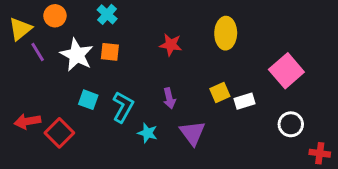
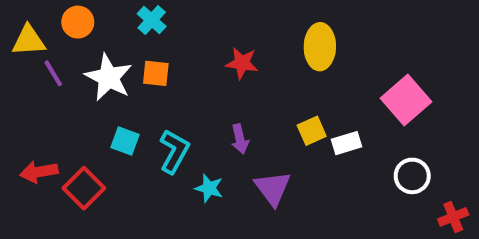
yellow triangle: (20, 29) -> (29, 41), turned 35
red cross: (320, 153) -> (453, 217), turned -30

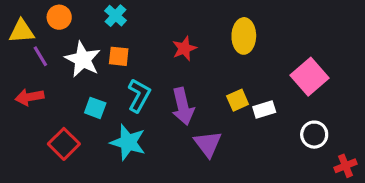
red star: (242, 63) -> (184, 48), turned -30
purple arrow: (240, 139) -> (183, 106), size x1.6
cyan L-shape: (174, 151) -> (139, 95), moved
red arrow: (39, 172) -> (29, 97), moved
cyan star: (209, 188) -> (128, 142), moved, size x1.6

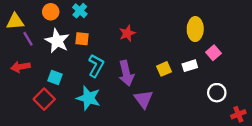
orange circle: (59, 17) -> (51, 12), moved
yellow ellipse: (244, 36) -> (195, 29), moved
pink square: (310, 77) -> (214, 53), size x0.6
cyan square: (95, 108) -> (55, 78), moved
white rectangle: (264, 109) -> (190, 66), moved

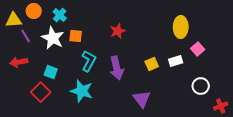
cyan cross: (80, 11) -> (60, 15), moved
orange circle: (51, 12) -> (34, 11), moved
purple triangle: (143, 99) -> (142, 99), moved

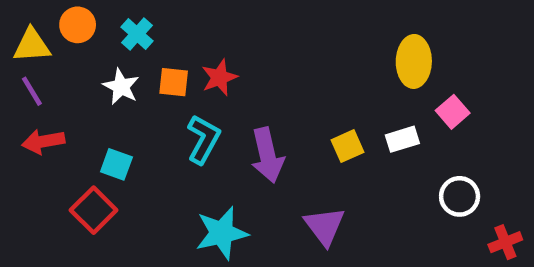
red star: (118, 31) -> (219, 77), moved
purple line: (26, 36) -> (32, 91), moved
white star: (53, 38) -> (121, 87), size x0.7
cyan star: (82, 91) -> (222, 233), moved, turned -30

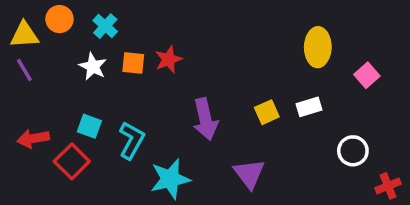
pink square: (453, 112) -> (367, 75), moved
cyan L-shape: (203, 139) -> (132, 140), moved
red arrow: (43, 142) -> (33, 139), moved

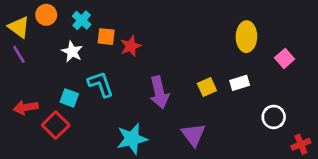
yellow triangle: (24, 35) -> (19, 27), turned 40
orange square: (133, 63) -> (106, 37), moved
cyan L-shape: (132, 140) -> (101, 84), moved, turned -48

